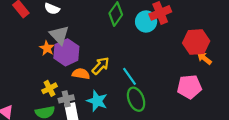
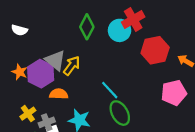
gray triangle: (59, 35) -> (55, 60), moved
red hexagon: (196, 42) -> (155, 50), moved
yellow arrow: (101, 66) -> (72, 66), moved

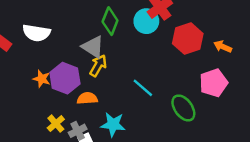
white semicircle: (19, 30) -> (36, 33), size x1.5
gray triangle: (55, 60) -> (93, 47), moved
green ellipse: (120, 113) -> (183, 108), moved

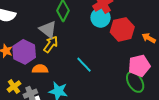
cyan circle: (146, 21) -> (101, 18), moved
green ellipse: (183, 108) -> (135, 82), moved

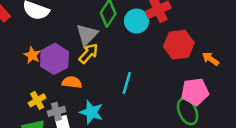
cyan circle: (101, 18) -> (136, 21), moved
gray triangle: (48, 29) -> (87, 34), turned 30
cyan line: (84, 65) -> (127, 83), turned 54

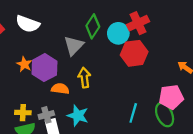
red hexagon: (179, 45) -> (134, 53), moved
yellow arrow: (88, 53) -> (84, 78), moved, turned -48
cyan line: (127, 83) -> (133, 113), moved
yellow cross: (37, 100) -> (23, 113), moved, turned 32

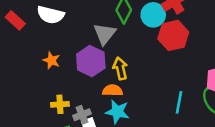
purple hexagon: (44, 68) -> (91, 61), moved
orange semicircle: (60, 89) -> (113, 90), moved
yellow cross: (23, 113) -> (60, 104), moved

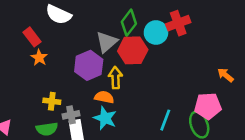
red rectangle: (15, 20) -> (32, 37), moved
red hexagon: (173, 35) -> (133, 50), moved
orange star: (51, 60) -> (39, 58), moved

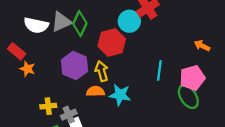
green diamond: (129, 23) -> (80, 23), moved
gray triangle: (107, 42) -> (61, 22), moved, turned 30
cyan star: (105, 118) -> (120, 95), moved
cyan line: (165, 120) -> (159, 70), moved

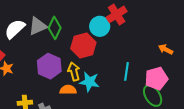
white semicircle: (36, 25) -> (15, 29), turned 125
cyan star: (120, 95) -> (89, 82), moved

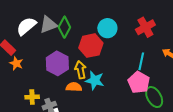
red cross: (117, 14) -> (145, 27), moved
cyan line: (126, 71) -> (141, 61), moved
pink pentagon: (156, 78) -> (139, 82), moved, turned -30

